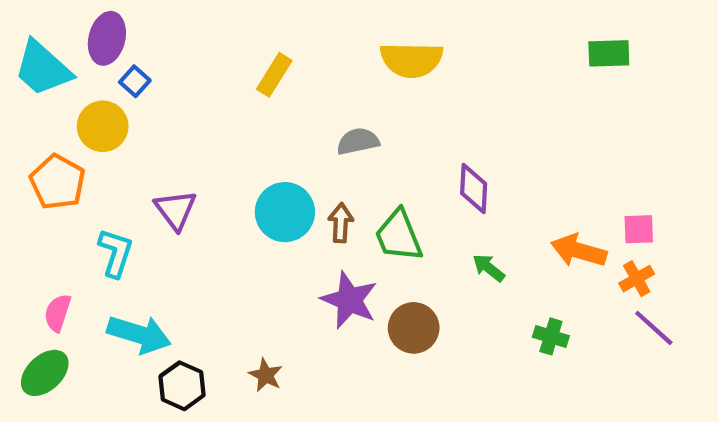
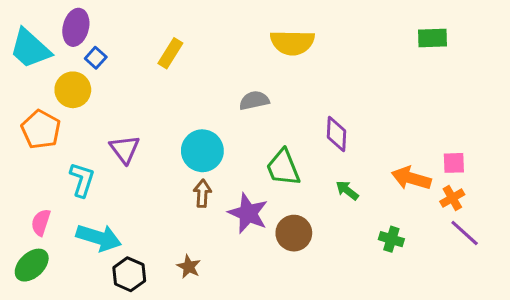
yellow rectangle: (274, 75) -> (170, 53), moved
brown arrow: (341, 223) -> (202, 193), moved

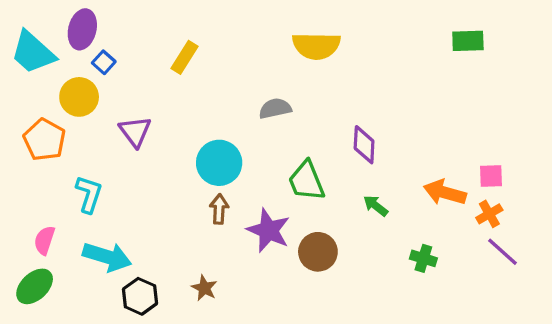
purple triangle: (125, 149) -> (135, 132), moved

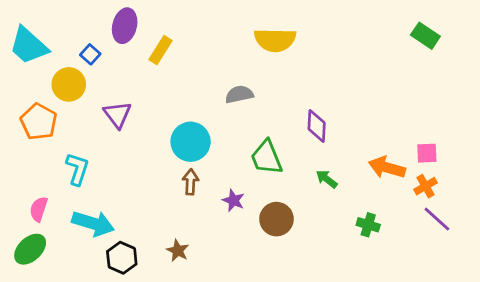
purple ellipse: (82, 29) -> (125, 26), moved
green rectangle: (468, 41) -> (425, 36), moved, turned 36
purple star: (269, 230) -> (234, 200), size x0.6

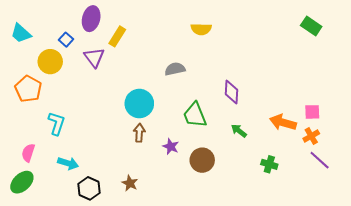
yellow semicircle: (275, 40) -> (201, 29), size x0.7
cyan trapezoid: (29, 46) -> (21, 33), size x0.7
purple triangle: (117, 114) -> (94, 57), moved
cyan arrow: (93, 223) -> (68, 163), size x0.7

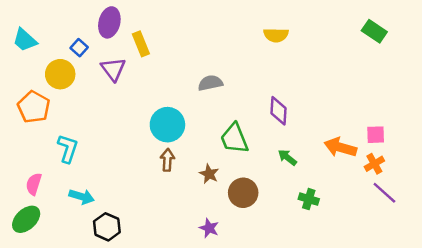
yellow semicircle: (201, 29) -> (276, 35), moved
yellow rectangle: (117, 36) -> (141, 44), turned -54
purple star: (171, 147) -> (209, 228), moved
green cross: (269, 164) -> (309, 199), moved
brown star: (130, 183) -> (209, 174), moved

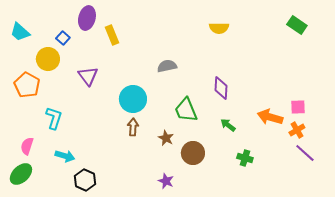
purple triangle: (113, 69) -> (88, 76), moved

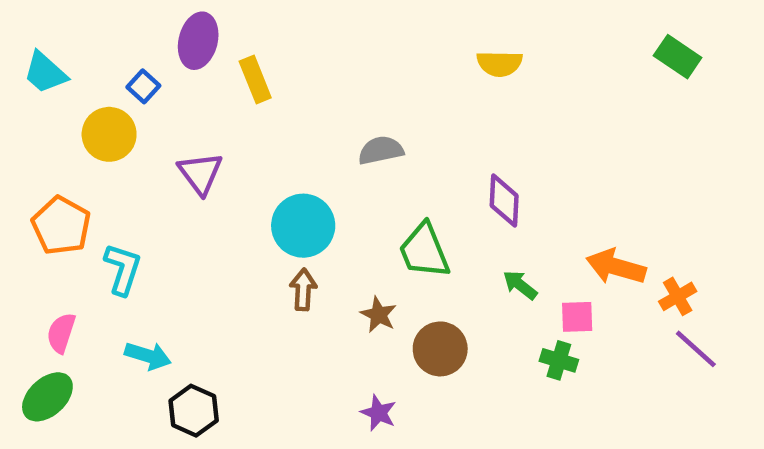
orange pentagon: (27, 85) -> (61, 226), moved
pink square: (298, 107) -> (577, 317), moved

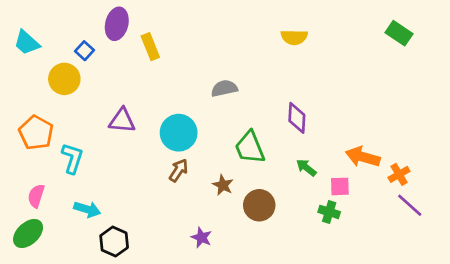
purple triangle: (200, 173) -> (122, 121), moved, turned -48
brown arrow: (303, 290) -> (179, 170), turned 30
purple star: (379, 413) -> (201, 238), moved

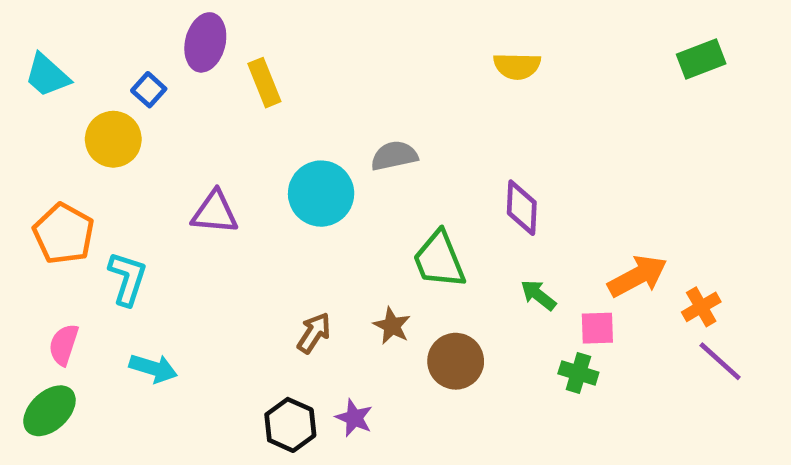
green rectangle: (399, 33) -> (701, 59), turned -55
cyan circle: (179, 133) -> (321, 194), moved
orange arrow: (363, 157) -> (637, 276), turned 136
brown arrow: (179, 170) -> (314, 333), moved
black hexagon: (114, 242) -> (290, 425), moved

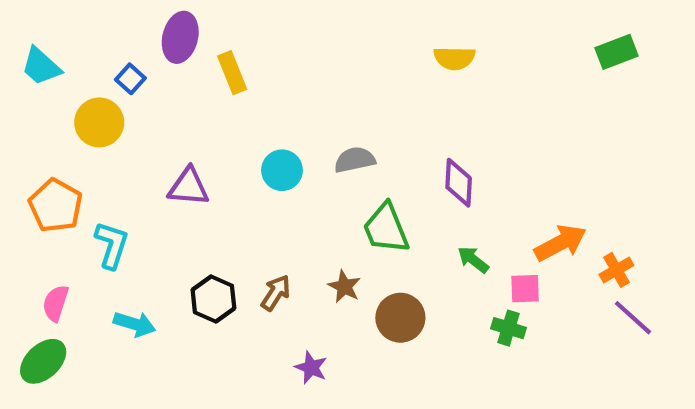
gray semicircle: (394, 156) -> (355, 160), moved
cyan circle: (321, 194) -> (282, 170), size x0.7
black hexagon: (290, 425) -> (213, 299), moved

